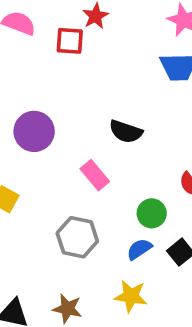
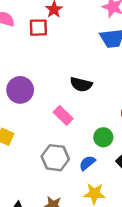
blue semicircle: (139, 249) -> (87, 163), moved

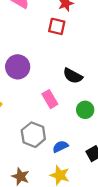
red square: (38, 28) -> (57, 26), moved
green circle: (103, 137) -> (85, 110), moved

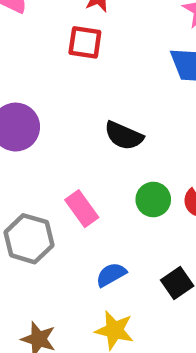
pink rectangle: (50, 99) -> (82, 209), moved
gray hexagon: (33, 135) -> (29, 239), moved

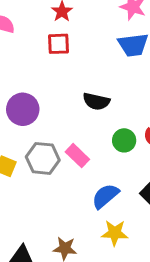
gray hexagon: (29, 239) -> (43, 158), moved
blue semicircle: (111, 275) -> (105, 196), size x1.4

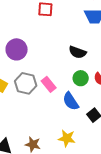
black semicircle: (96, 101) -> (78, 52), moved
blue semicircle: (105, 196) -> (71, 101), moved, turned -90

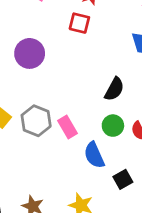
purple circle: (17, 49) -> (30, 53), moved
black semicircle: (78, 52) -> (114, 89), turned -90

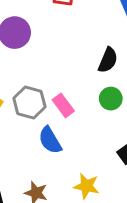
blue semicircle: (94, 155) -> (50, 140), moved

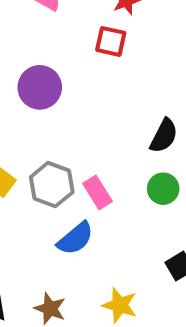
blue semicircle: (50, 140) -> (75, 238), turned -104

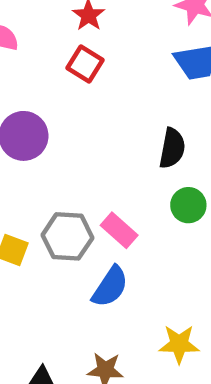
red square: (111, 41) -> (85, 64), turned 36

